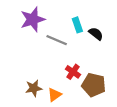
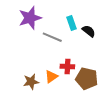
red cross: (73, 72) -> (67, 66), turned -32
orange triangle: (54, 95) -> (51, 77), moved

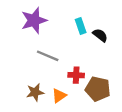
gray line: (52, 37) -> (48, 56), moved
orange triangle: (51, 77) -> (59, 96), moved

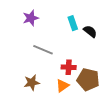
purple star: (34, 20) -> (31, 18), size x0.7
orange triangle: (59, 96) -> (62, 86), moved

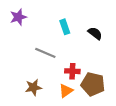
purple star: (31, 18) -> (18, 17), moved
cyan rectangle: (73, 23) -> (65, 27), moved

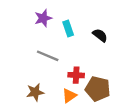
purple star: (18, 17) -> (43, 18), moved

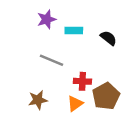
cyan rectangle: (68, 28) -> (74, 31), turned -70
brown pentagon: (98, 89) -> (106, 96), turned 30

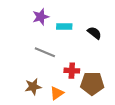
brown pentagon: (106, 96) -> (92, 83), turned 30
orange triangle: (75, 104) -> (57, 93), moved

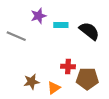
black semicircle: (94, 33) -> (89, 31), size x1.5
gray line: (45, 52) -> (16, 36), moved

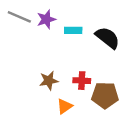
gray line: (16, 36) -> (19, 17), moved
brown star: (31, 82) -> (49, 81), moved

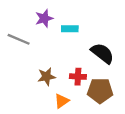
gray line: (19, 17) -> (19, 39), moved
black semicircle: (107, 38) -> (102, 53), moved

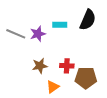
purple star: (44, 18) -> (38, 34), moved
black semicircle: (102, 53) -> (88, 20), moved, turned 75

